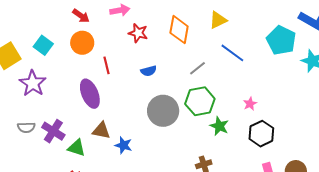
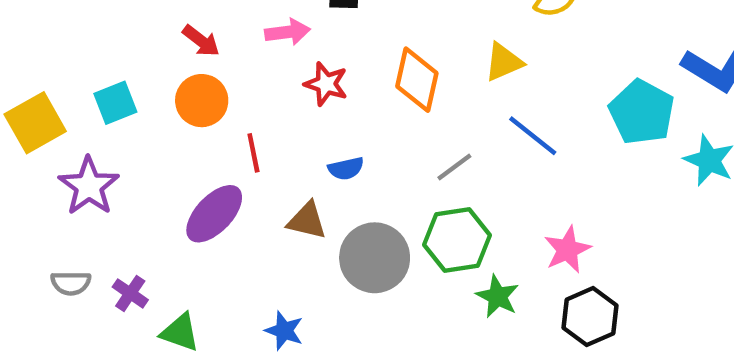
cyan square: (43, 45) -> (115, 103), turned 30
purple ellipse: (90, 94) -> (214, 214), turned 64
pink star: (250, 104) -> (567, 250), size x1.5
purple cross: (53, 131) -> (130, 293), size x0.7
brown triangle: (101, 131) -> (307, 221), moved

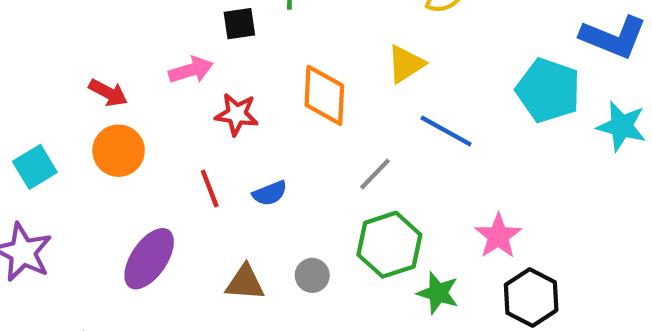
red line: (253, 153) -> (210, 188), moved
brown triangle: (307, 221) -> (245, 283), moved
gray circle: (375, 258) -> (312, 275), size x0.5

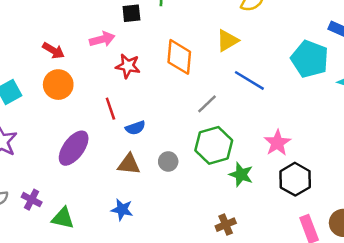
blue semicircle: (270, 193) -> (135, 128), moved

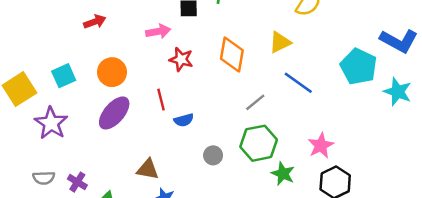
red arrow: (53, 51) -> (95, 22), moved, turned -55
purple ellipse: (74, 148) -> (114, 113), moved
brown triangle: (129, 164) -> (148, 169), moved

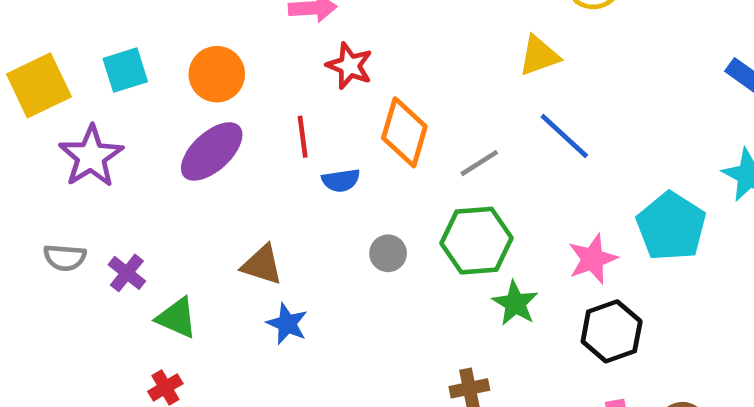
orange diamond: (232, 55) -> (404, 132), moved
cyan pentagon: (359, 67) -> (671, 226), moved

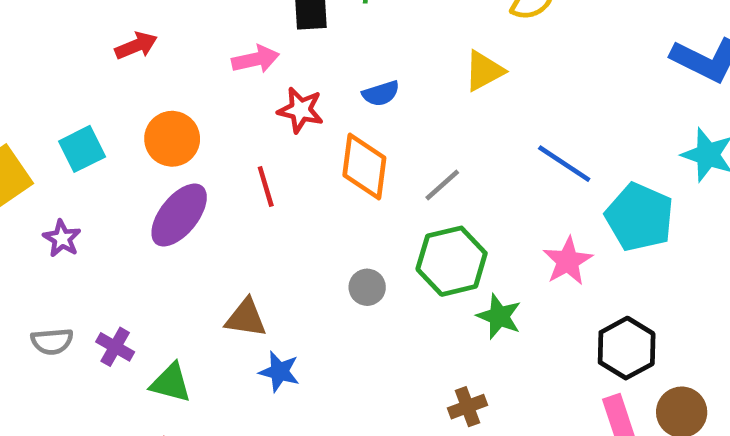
blue line: (564, 136) -> (564, 164), moved
purple star: (91, 156) -> (62, 238), size x0.6
blue semicircle: (341, 180) -> (381, 93), moved
black hexagon: (612, 331) -> (627, 348), moved

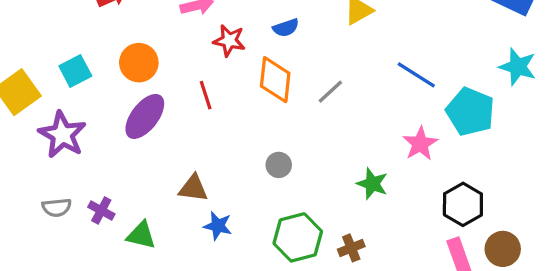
purple star: (62, 238) -> (62, 135), size x1.8
green hexagon: (452, 261) -> (298, 237), moved

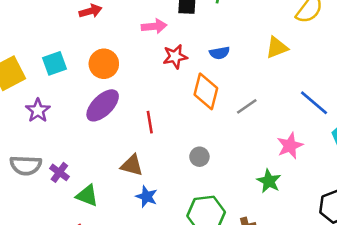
red star: (229, 41) -> (175, 57), turned -30
red line: (206, 95) -> (150, 122), moved
purple star: (62, 135) -> (38, 110), size x0.7
pink star: (420, 144) -> (290, 146), moved
gray semicircle: (57, 207) -> (26, 165), size x1.4

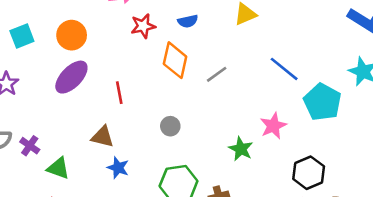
pink star: (290, 146) -> (273, 126), moved

